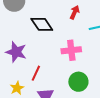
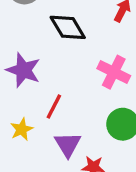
pink cross: (71, 50) -> (114, 72), turned 30

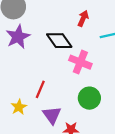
black diamond: (68, 27) -> (59, 41), moved
purple star: (23, 70) -> (18, 37), moved, turned 30

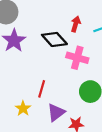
red arrow: (83, 18) -> (76, 24), moved
purple triangle: (52, 115) -> (56, 112), turned 36

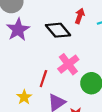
pink cross: (77, 58) -> (68, 64), moved, turned 35

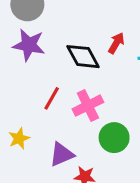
purple star: (18, 30) -> (29, 45), turned 30
red line: (43, 79) -> (52, 98), moved

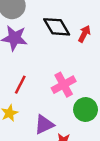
black diamond: (83, 57) -> (57, 27), moved
red line: (52, 98) -> (20, 85), moved

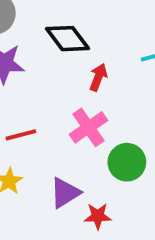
red arrow: (84, 34) -> (98, 77), moved
red line: (20, 85) -> (21, 135), turned 54

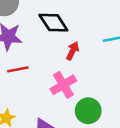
red line: (21, 135) -> (18, 69), moved

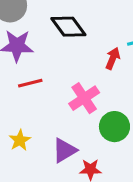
red arrow: (73, 51) -> (113, 58), moved

